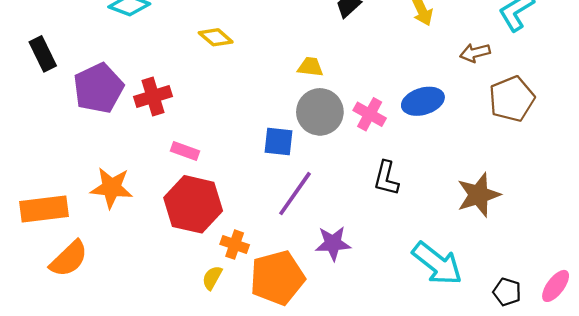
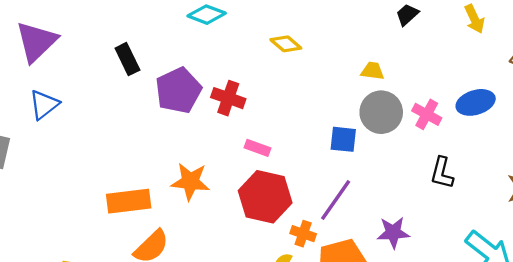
red cross: (153, 97) -> (228, 98), turned 36
purple line: (295, 194) -> (336, 200), moved

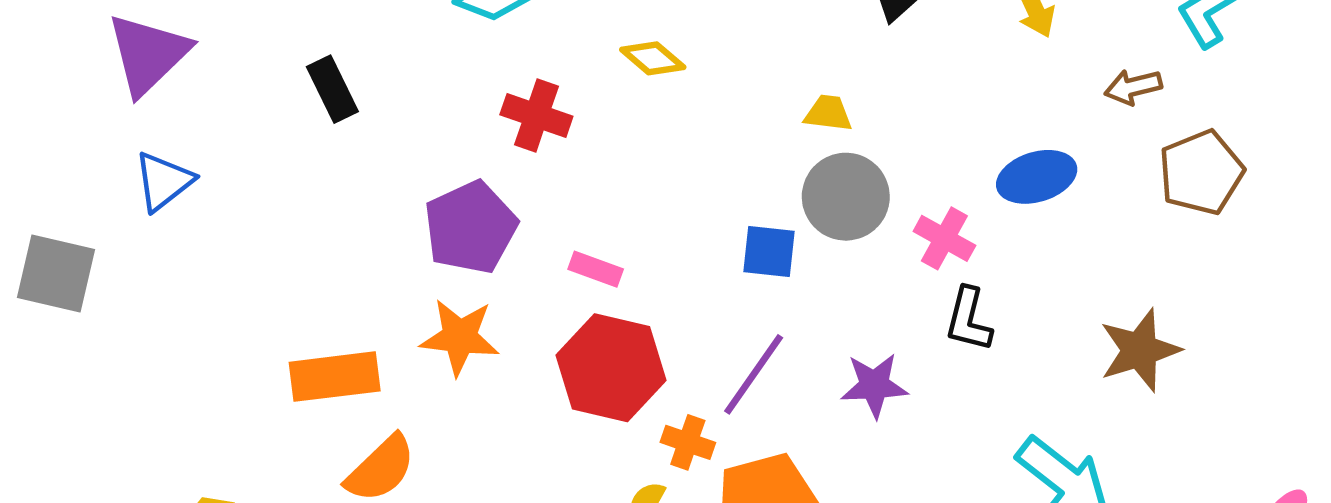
purple pentagon: (178, 90) -> (471, 227), moved
red cross: (228, 98) -> (536, 115), moved
pink cross: (427, 114) -> (944, 238), moved
purple star: (393, 233) -> (874, 385), moved

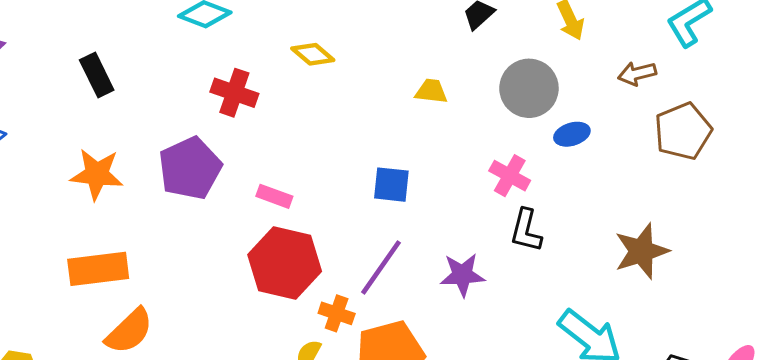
blue ellipse: (1037, 177) -> (572, 134), size x0.7
gray circle: (846, 197) -> (529, 88), moved
orange star: (460, 337) -> (97, 174), moved

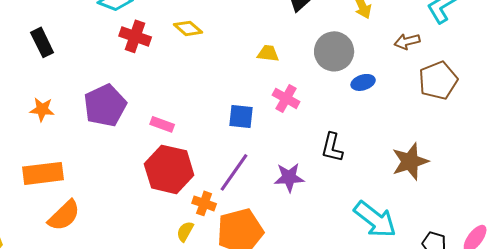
red cross: (234, 93) -> (135, 36), moved
orange star: (97, 174) -> (42, 109), size x0.7
pink cross: (510, 176) -> (286, 98), moved

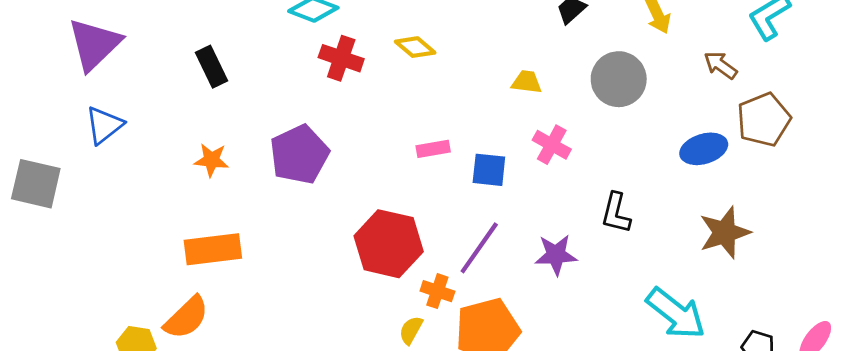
brown arrow: (407, 41) -> (720, 65), turned 50
blue ellipse: (363, 82) -> (704, 149), moved, size x1.4
pink rectangle: (162, 124) -> (433, 149), moved, turned -30
orange semicircle: (64, 215) -> (186, 318), moved

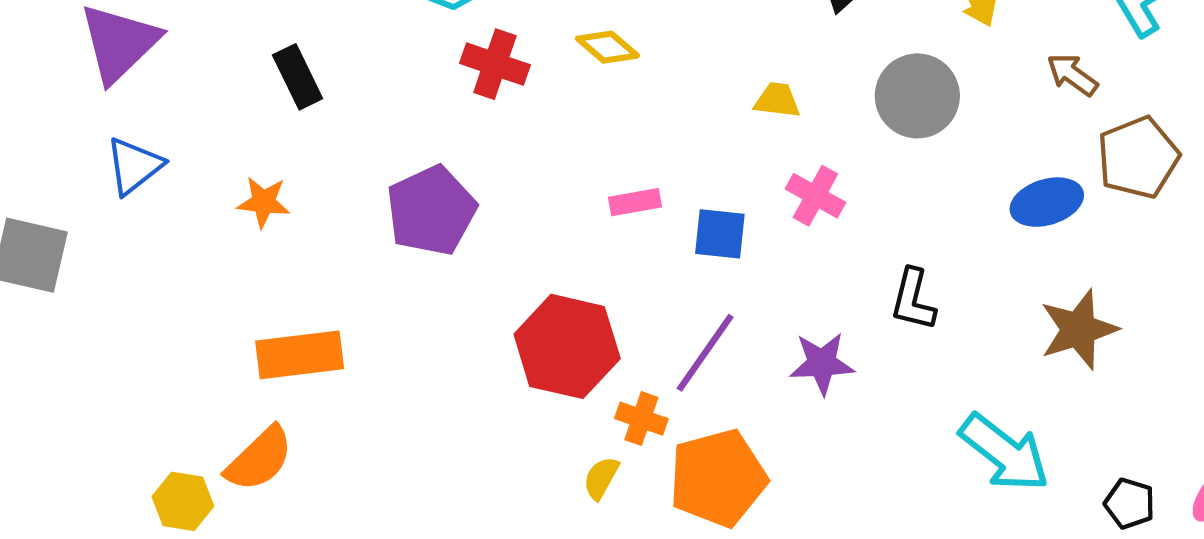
orange star: (211, 160) -> (264, 202), moved

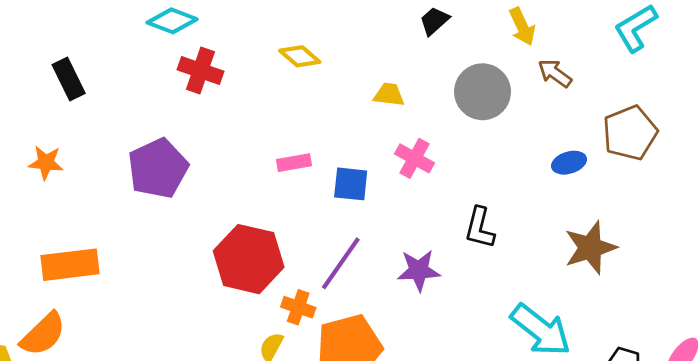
yellow diamond: (607, 47) -> (300, 56), moved
brown arrow: (1072, 75) -> (555, 73), moved
blue ellipse: (1047, 202) -> (569, 163), size x0.7

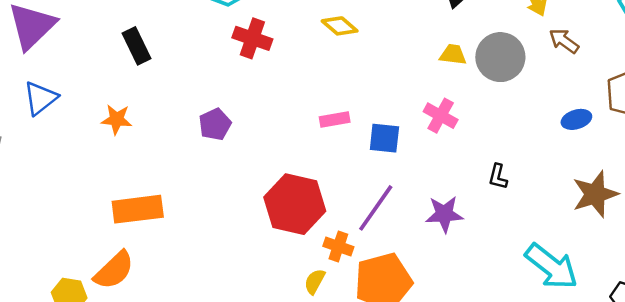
yellow trapezoid: (389, 95) -> (453, 55), moved
purple pentagon: (158, 168) -> (215, 124), size x0.6
black L-shape: (480, 228) -> (498, 177), size x0.7

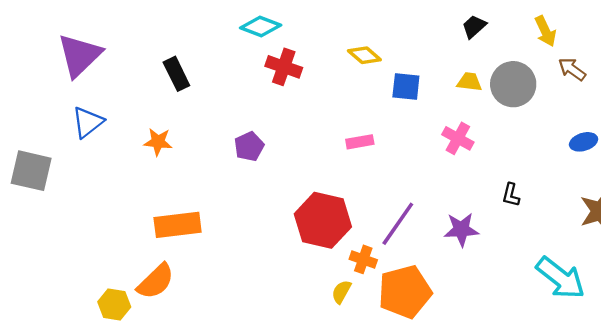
blue square: (384, 138) -> (406, 86), moved

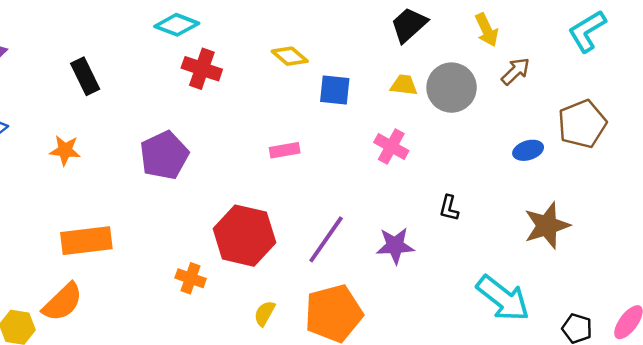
black trapezoid: (474, 27) -> (409, 25), size x1.4
brown arrow: (572, 69) -> (516, 71), turned 100
purple pentagon: (249, 146) -> (164, 155), size x1.5
orange cross: (363, 259) -> (191, 278), moved

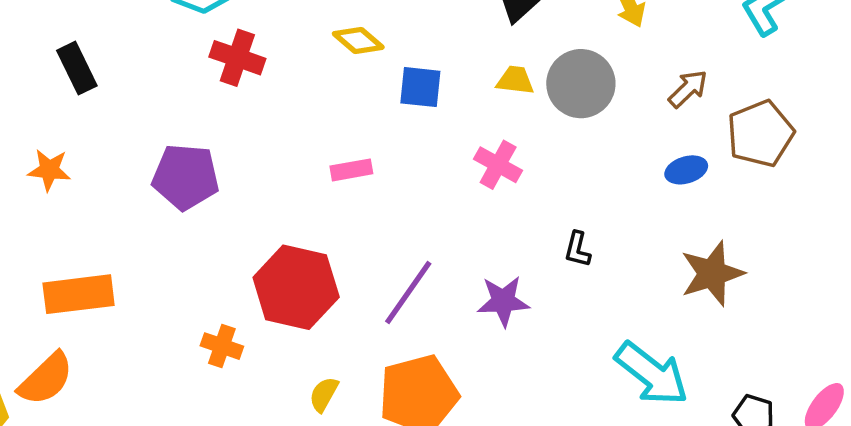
brown arrow: (516, 71) -> (688, 89), moved
purple pentagon: (164, 155) -> (186, 177), turned 30

